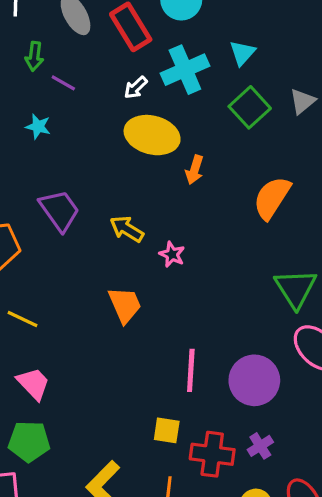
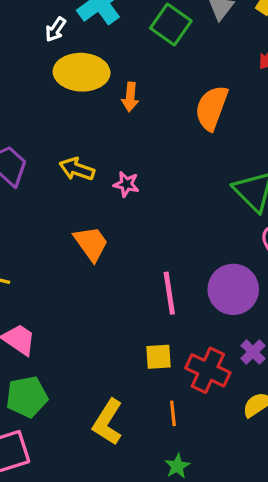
red cross: (212, 454) -> (208, 370), turned 30

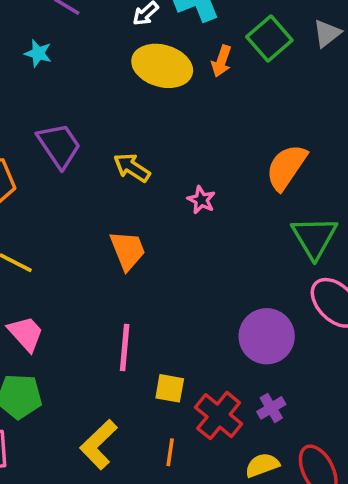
orange arrow: (130, 97) -> (221, 61), moved
orange semicircle: (212, 108) -> (286, 167), moved
pink star: (126, 184) -> (201, 200), moved
pink line: (169, 293) -> (125, 347), moved

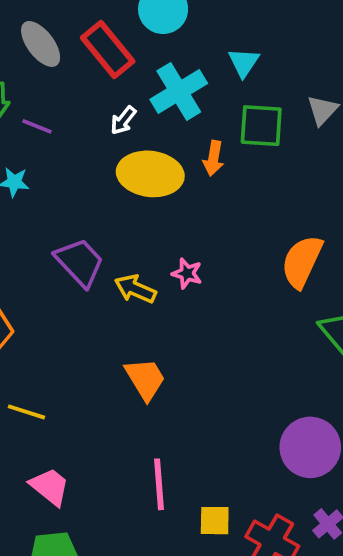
green square: (269, 39) -> (261, 126), turned -36
purple trapezoid: (59, 145) -> (80, 262), moved
pink star: (201, 200) -> (187, 273), moved

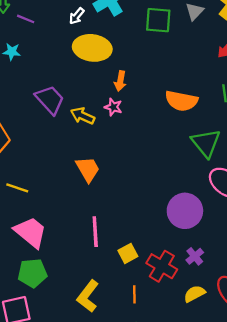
orange arrow: (213, 158) -> (120, 81), moved
orange semicircle: (302, 262) -> (181, 101), turned -104
pink trapezoid: (50, 487) -> (31, 232), size x1.4
yellow square: (215, 521) -> (128, 253), turned -30

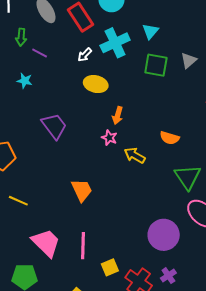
yellow ellipse: (92, 48) -> (96, 84), size x0.7
orange semicircle: (181, 101) -> (170, 138), size x0.7
yellow arrow: (83, 116) -> (135, 155), moved
pink trapezoid: (31, 232) -> (46, 243), moved

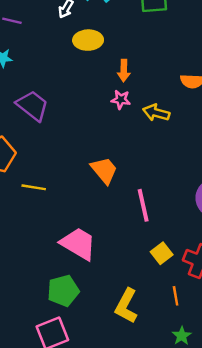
purple trapezoid: (54, 126) -> (32, 106), moved
yellow line: (18, 201) -> (34, 187), moved
pink line: (83, 246) -> (143, 205), moved

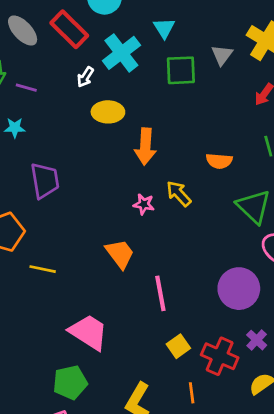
orange arrow: (124, 71) -> (145, 147), size x1.5
pink star: (121, 100) -> (144, 204), moved
purple trapezoid: (32, 106) -> (45, 181), turned 40
yellow arrow: (156, 113) -> (179, 194), turned 30

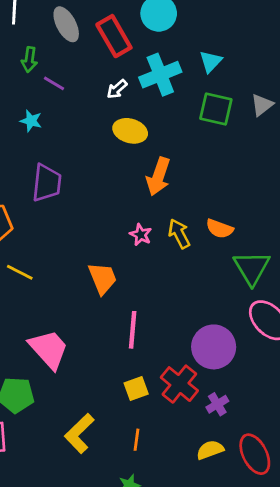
orange semicircle: (219, 161) -> (220, 229), moved
red cross: (220, 356) -> (179, 384), moved

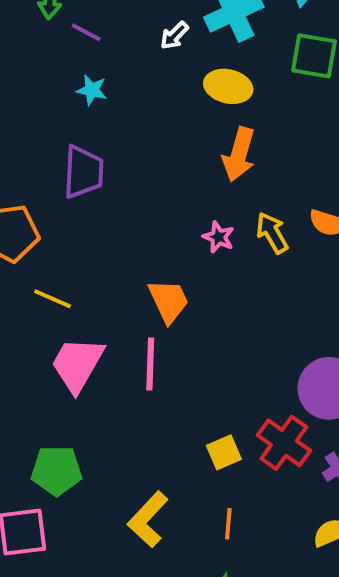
cyan star: (31, 121) -> (92, 90), moved
yellow ellipse: (130, 131) -> (228, 86), moved
pink line: (133, 330) -> (150, 364), moved
pink trapezoid: (49, 349) -> (77, 364), moved, turned -105

